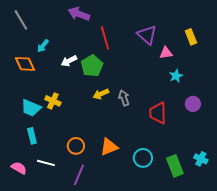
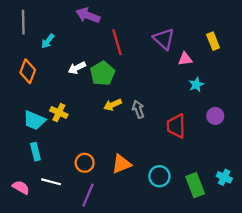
gray line: (21, 20) -> (23, 22), turned 30
cyan arrow: (43, 46) -> (48, 41), moved
orange diamond: (25, 64) -> (28, 71), turned 45

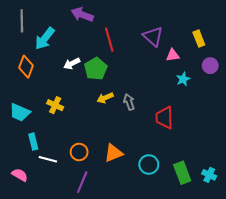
cyan arrow: (48, 41) -> (45, 39), size x1.6
purple circle: (215, 116) -> (210, 66), moved
cyan trapezoid: (34, 120) -> (20, 112), moved
cyan cross: (224, 177) -> (209, 175), moved
white line: (51, 182) -> (48, 159), moved

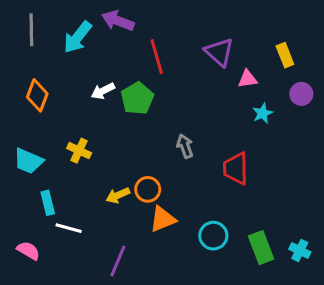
cyan arrow: (45, 39) -> (78, 37), moved
yellow arrow: (105, 98) -> (118, 195), moved
orange circle: (79, 152) -> (148, 189), moved

